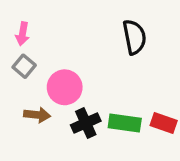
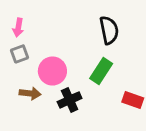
gray square: (24, 66) -> (20, 54), turned 30
green rectangle: (125, 123) -> (101, 71), moved, turned -65

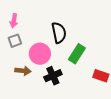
black semicircle: (109, 30) -> (59, 33), moved

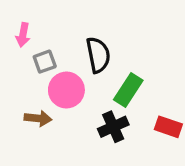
gray square: (15, 41) -> (45, 62), moved
black cross: (53, 76) -> (113, 127), moved

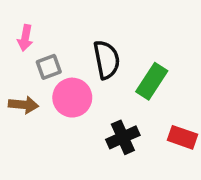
green rectangle: (128, 90) -> (152, 81), moved
brown arrow: (38, 118) -> (23, 105), moved

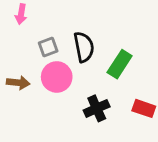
pink arrow: (25, 38) -> (21, 14), moved
gray square: (49, 67) -> (48, 47), moved

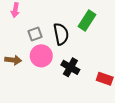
green rectangle: (120, 64) -> (87, 20), moved
black cross: (97, 108) -> (70, 67), moved, turned -36

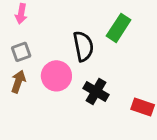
gray square: (35, 34) -> (21, 52), moved
brown arrow: (13, 60) -> (18, 82), turned -77

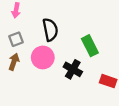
green rectangle: (119, 28) -> (90, 46), moved, turned -60
black semicircle: (83, 46) -> (50, 30), moved

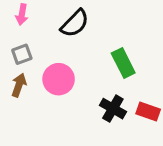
black semicircle: (50, 30) -> (75, 23), moved, turned 55
black cross: (73, 69) -> (113, 109), moved

